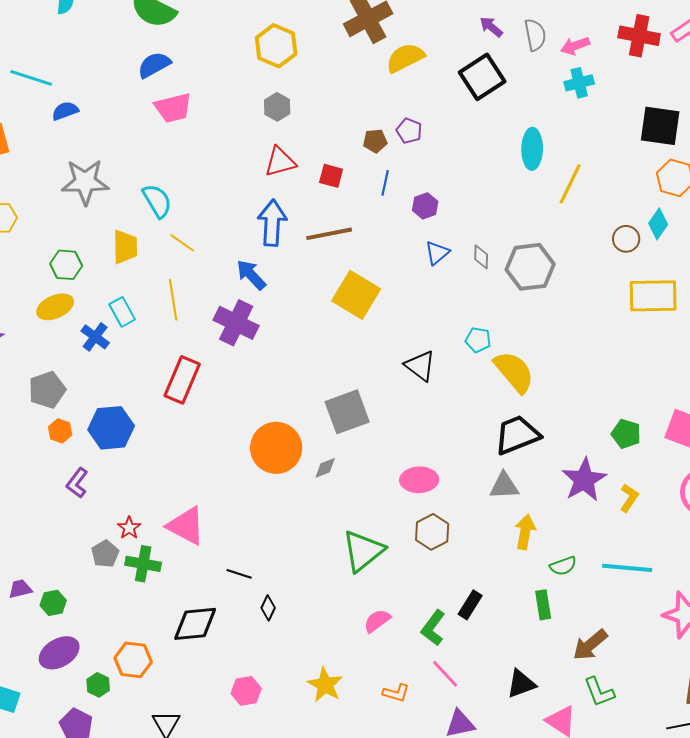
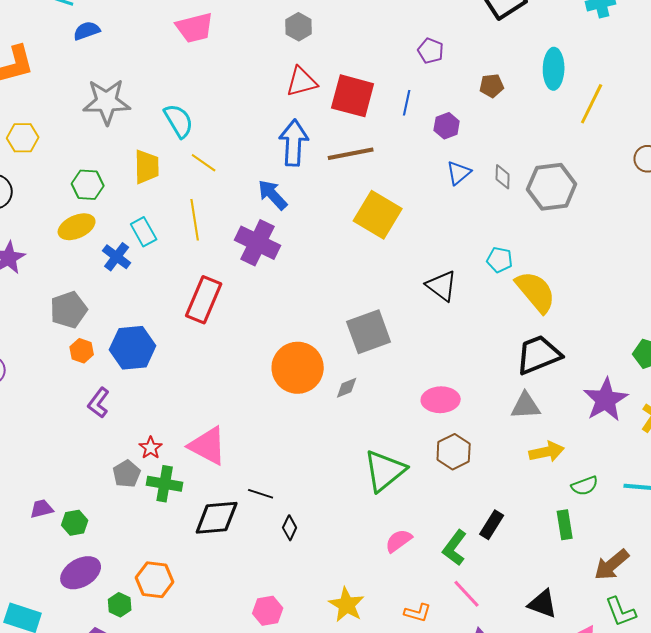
brown pentagon: (375, 141) -> (492, 86), moved
red square: (331, 176) -> (353, 96), size x1.8
yellow arrow: (525, 532) -> (547, 452), turned 68
black diamond: (195, 624) -> (217, 518), moved
black triangle: (521, 684) -> (543, 604), turned 40

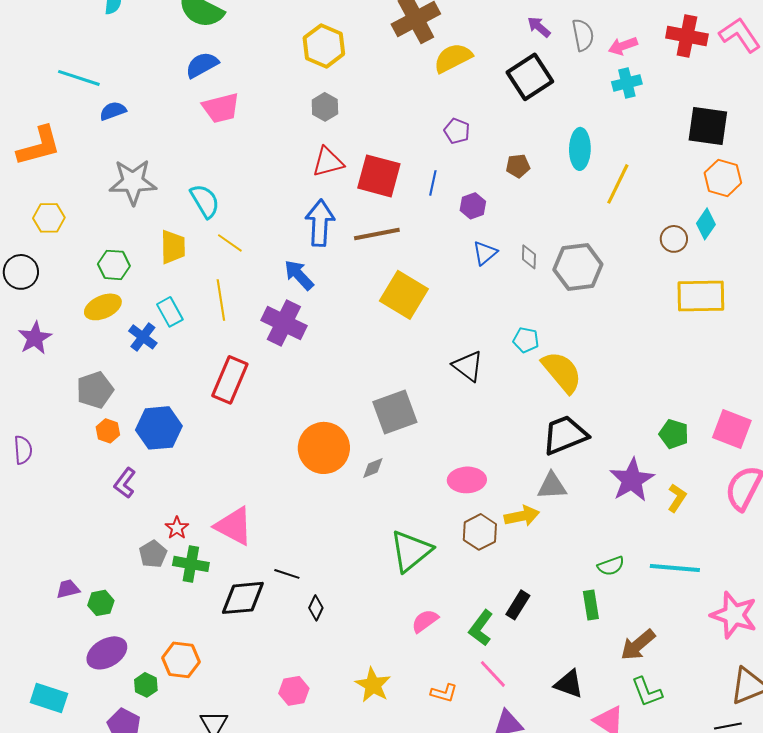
yellow arrow: (547, 452) -> (522, 516), moved

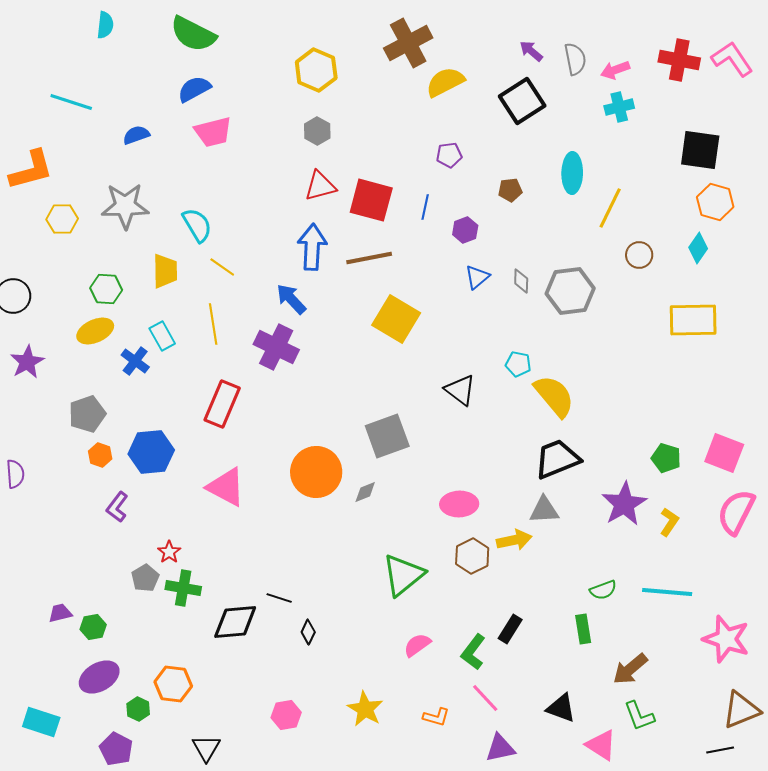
blue semicircle: (113, 111) -> (136, 135), moved
purple pentagon: (457, 131) -> (449, 155), turned -30
yellow hexagon: (49, 218) -> (62, 219), moved
brown circle: (674, 239) -> (639, 255), moved
pink triangle: (234, 526) -> (226, 487), moved

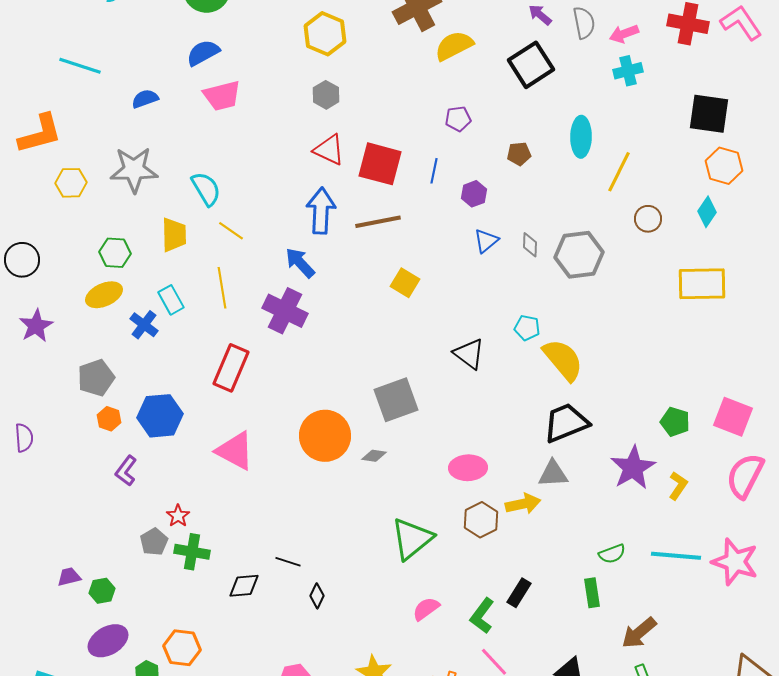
red triangle: (320, 186) -> (329, 150), turned 40
yellow square: (396, 319) -> (405, 283), size x0.6
gray diamond: (365, 492) -> (374, 456), turned 30
black diamond: (235, 622) -> (244, 586), size x0.7
pink star: (726, 639) -> (735, 562), moved

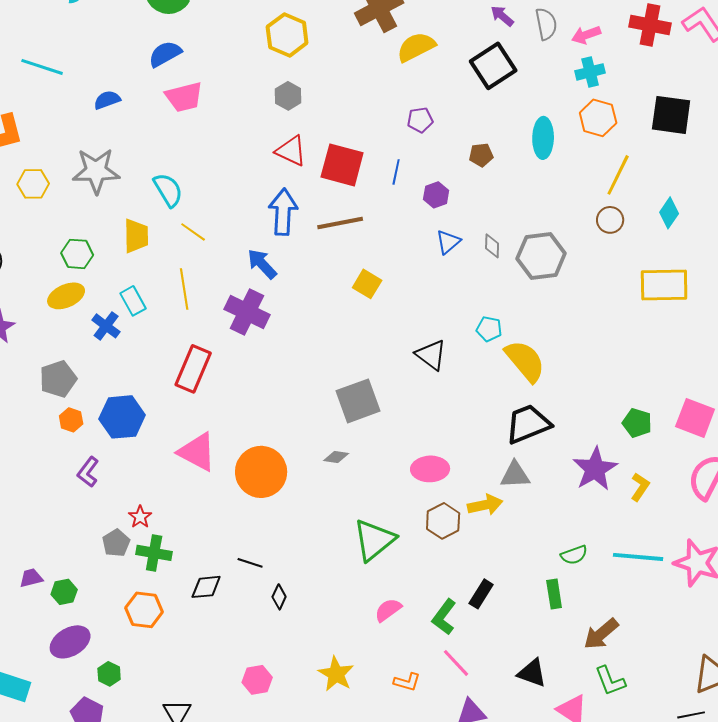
orange hexagon: (724, 166) -> (598, 118), moved
yellow line: (619, 172) -> (618, 175), moved
orange circle: (325, 436) -> (261, 472), moved
orange hexagon: (182, 648) -> (144, 610), moved

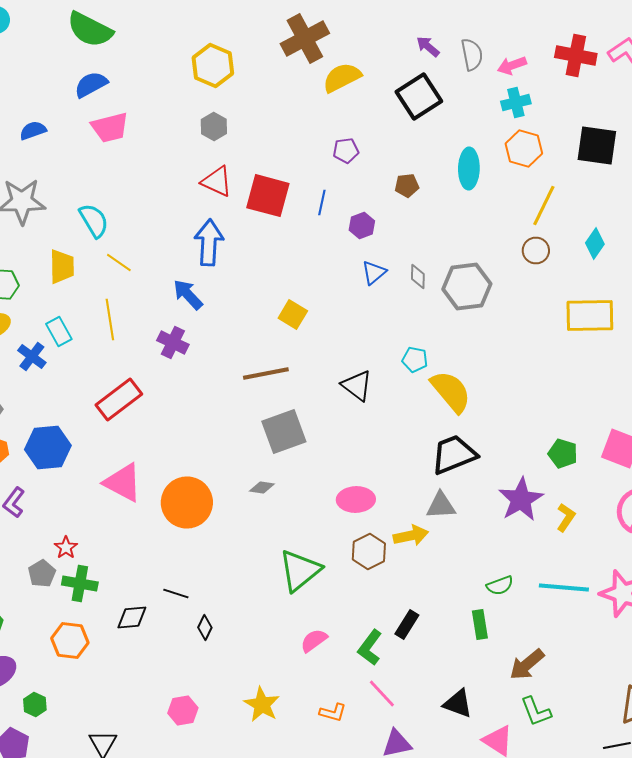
brown line: (340, 223) -> (266, 374), moved
purple cross: (247, 312) -> (173, 342), size x0.7
red rectangle: (193, 369) -> (119, 400), turned 30

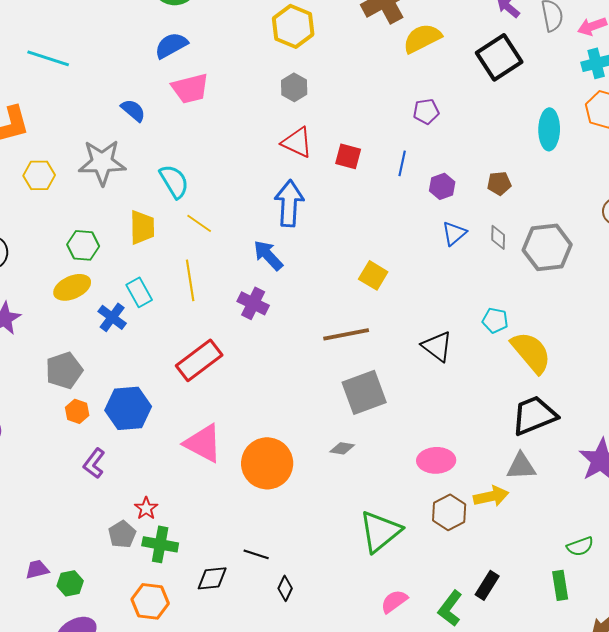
blue semicircle: (33, 130) -> (133, 110), moved, turned 60
brown pentagon: (407, 186) -> (499, 183), moved
red square: (268, 196) -> (348, 156), size x0.6

